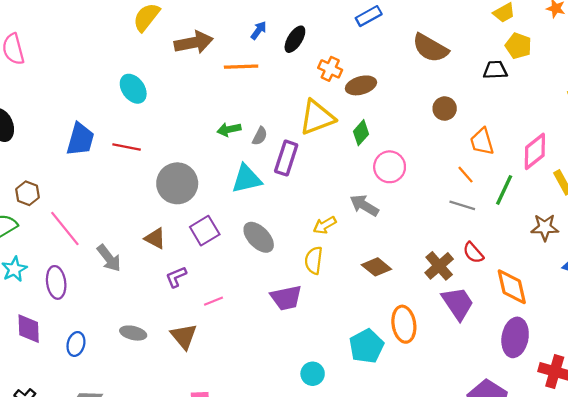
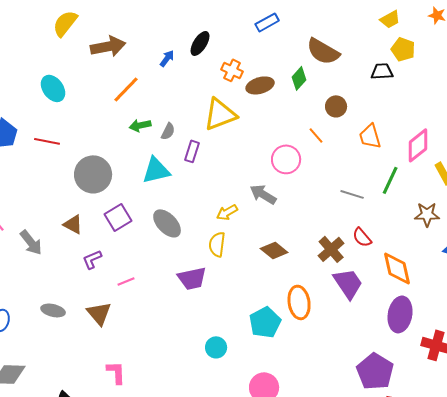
blue arrow: (259, 30) -> (167, 58), moved
orange line: (241, 67) -> (126, 89), moved, turned -44
green diamond: (361, 133) -> (299, 78), moved
purple rectangle: (286, 158) -> (192, 151), size x0.7
orange line: (466, 175) -> (316, 135), moved

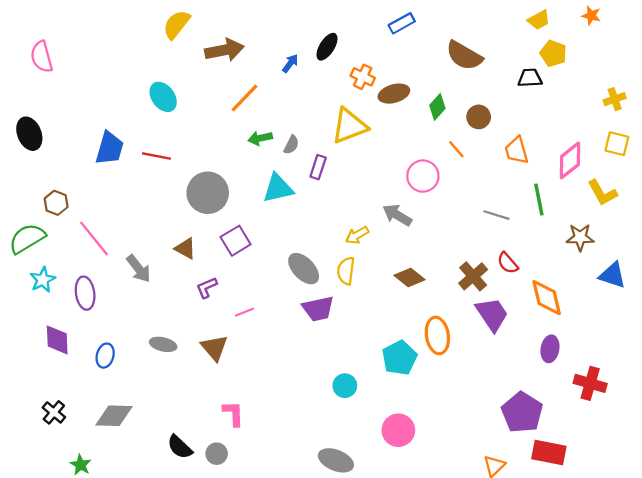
green diamond: (299, 78) -> (437, 107), moved
green line: (390, 180) -> (539, 199), turned -36
gray ellipse: (167, 223) -> (304, 269), moved
purple ellipse: (400, 314) -> (550, 349), size x0.7

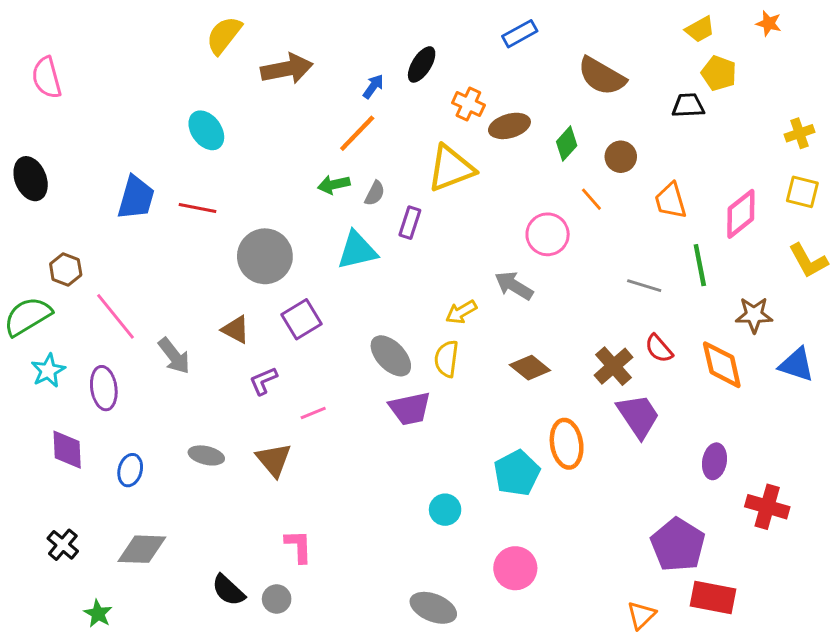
orange line: (244, 98) -> (357, 133), moved
yellow L-shape: (602, 193) -> (808, 261), moved
orange diamond: (547, 298) -> (722, 365), moved

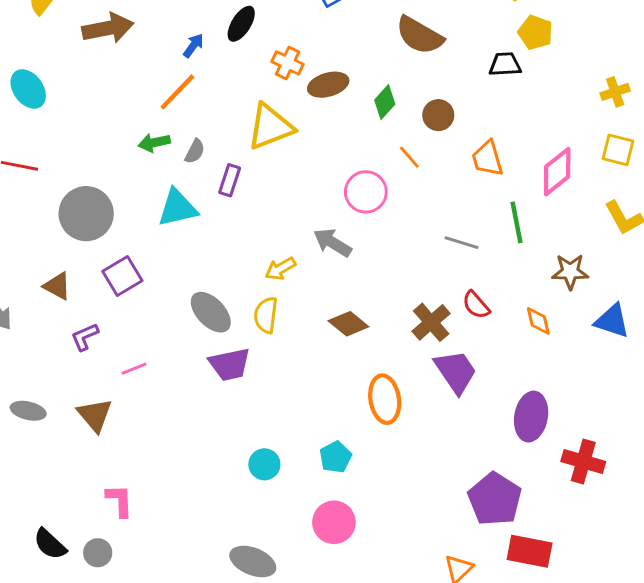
orange diamond: (722, 365) -> (538, 321), size x0.6
purple ellipse: (714, 461) -> (531, 417), size x1.4
cyan pentagon: (517, 473) -> (335, 457), moved, size x0.7

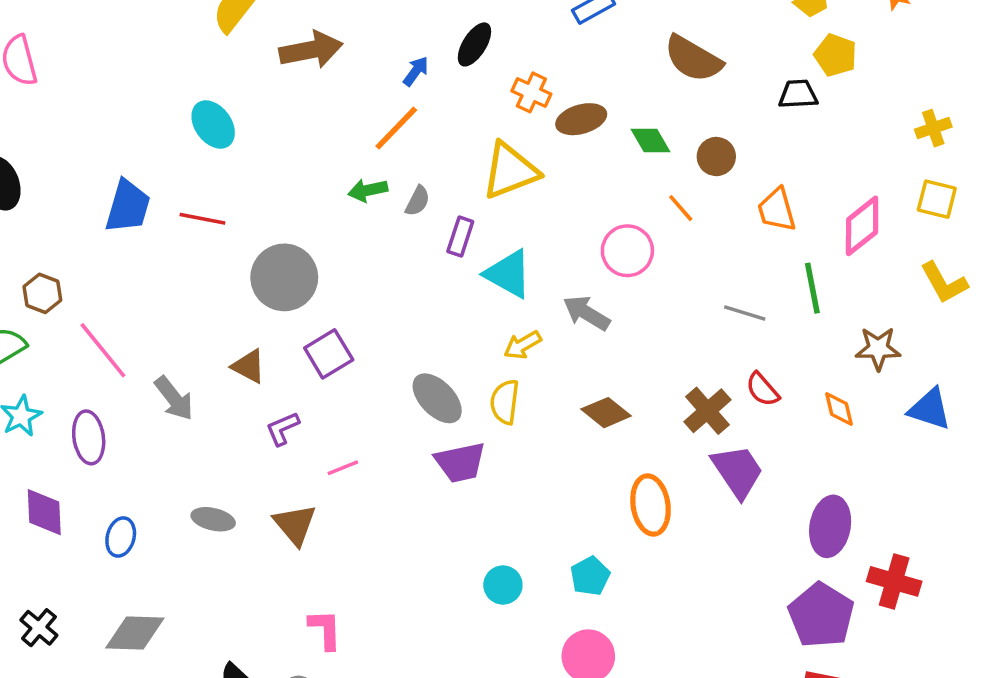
green diamond: (385, 102) -> (651, 141), turned -72
cyan triangle: (177, 208) -> (508, 274), moved, turned 42
purple pentagon: (495, 499) -> (821, 615), moved

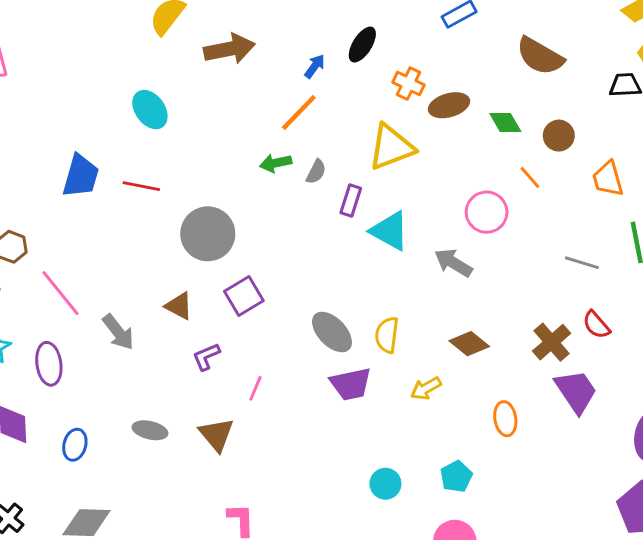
yellow arrow: (522, 345) -> (426, 388), moved
pink line: (343, 468) -> (255, 388), turned -45
orange ellipse: (651, 505) -> (505, 419), size x0.7

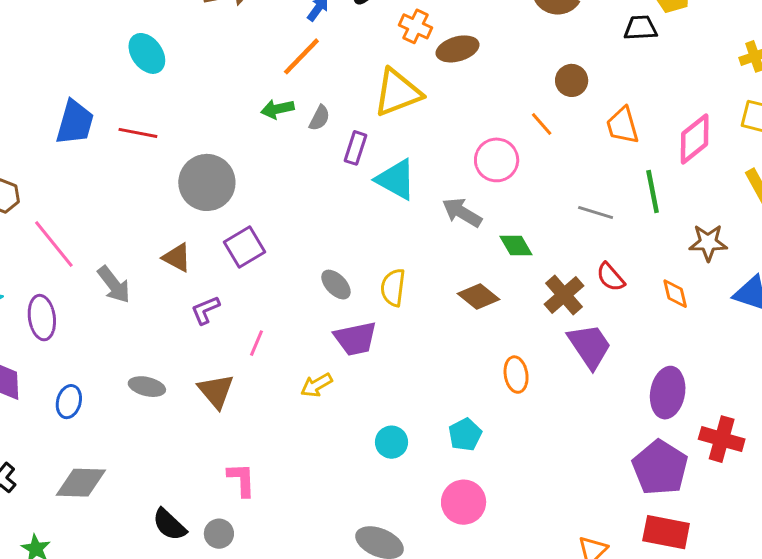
green diamond: (505, 123) -> (516, 246), moved
gray ellipse: (332, 332) -> (336, 285), size x0.7
yellow arrow: (426, 388) -> (316, 385), moved

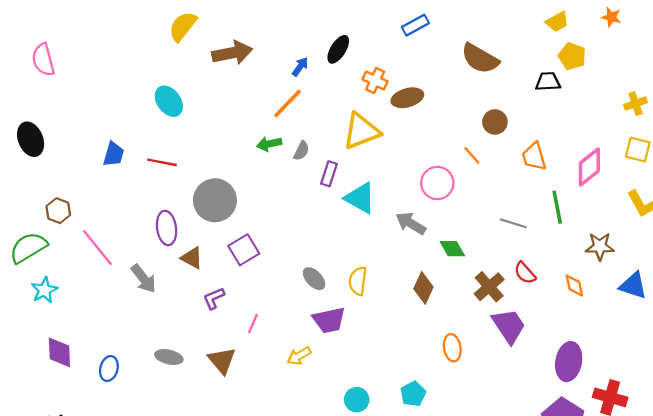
blue trapezoid: (75, 122) -> (114, 154), size x0.7
brown diamond: (479, 297) -> (423, 288), turned 76
purple ellipse: (42, 318) -> (167, 228), moved

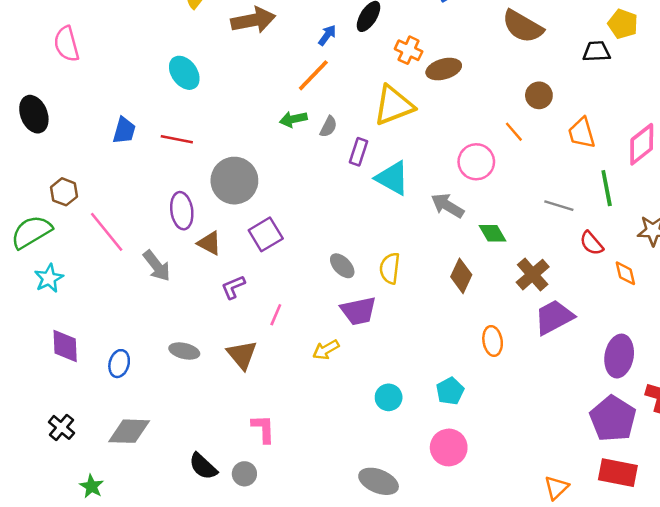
pink semicircle: (43, 60) -> (66, 44), moved
red semicircle: (525, 273) -> (592, 243), moved
purple trapezoid: (509, 326) -> (554, 317), turned -84

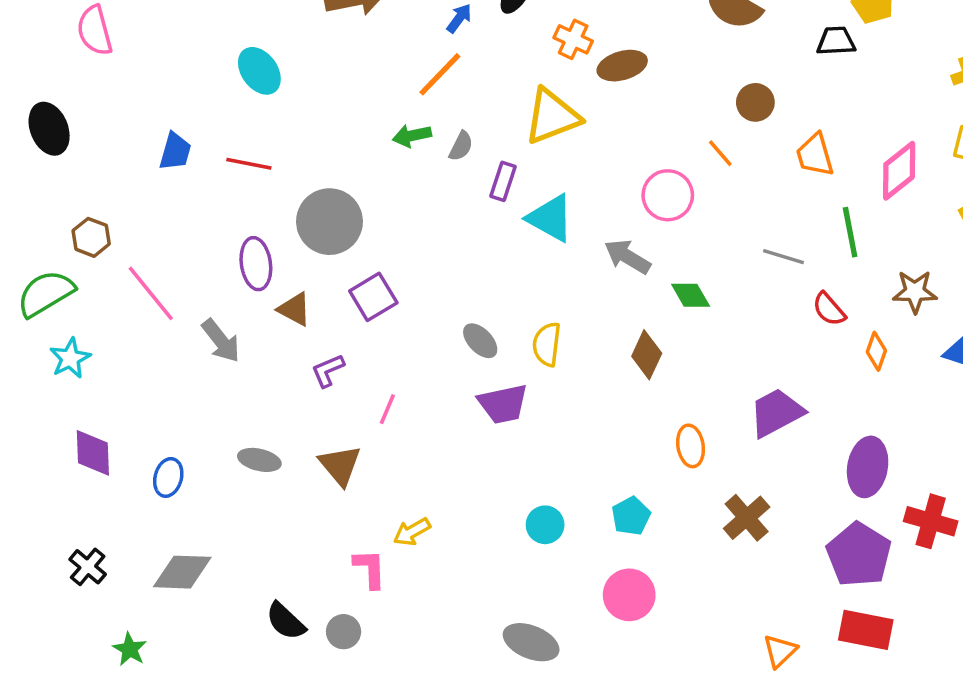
orange diamond: (625, 273) -> (876, 351), turned 32
brown cross: (533, 275) -> (747, 518), moved
yellow arrow: (326, 350) -> (412, 532), moved

